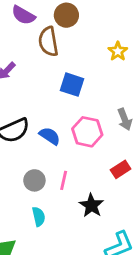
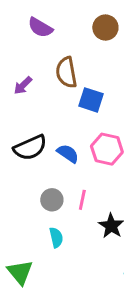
brown circle: (66, 15) -> (105, 28), moved
brown semicircle: (48, 42) -> (66, 72), moved

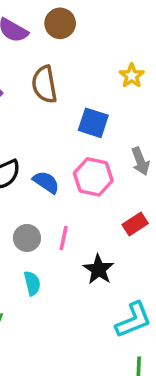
brown circle: (105, 28) -> (60, 23), moved
blue square: (91, 100) -> (93, 123), moved

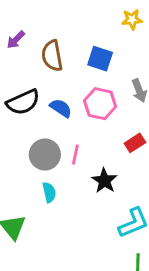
yellow star: (132, 76) -> (132, 19), turned 30
brown semicircle: (44, 84) -> (52, 56), moved
gray circle: (27, 238) -> (45, 155), size x1.4

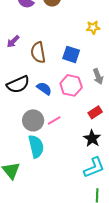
pink line: (75, 155) -> (54, 120), turned 48
black star: (104, 181) -> (92, 138), moved
cyan semicircle: (49, 192) -> (36, 146), size x1.6

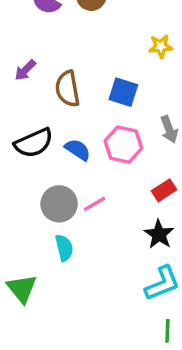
cyan semicircle: (36, 146) -> (64, 248), size x0.7

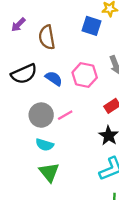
blue square: (123, 92) -> (91, 26), moved
cyan semicircle: (64, 248) -> (45, 145), turned 120
green triangle: (22, 289) -> (49, 172), moved

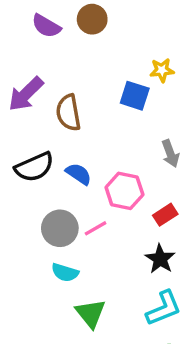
purple arrow: (18, 25) -> (26, 94), size x1.6
pink hexagon: (85, 75) -> (124, 191), moved
green triangle: (49, 172) -> (90, 313), moved

